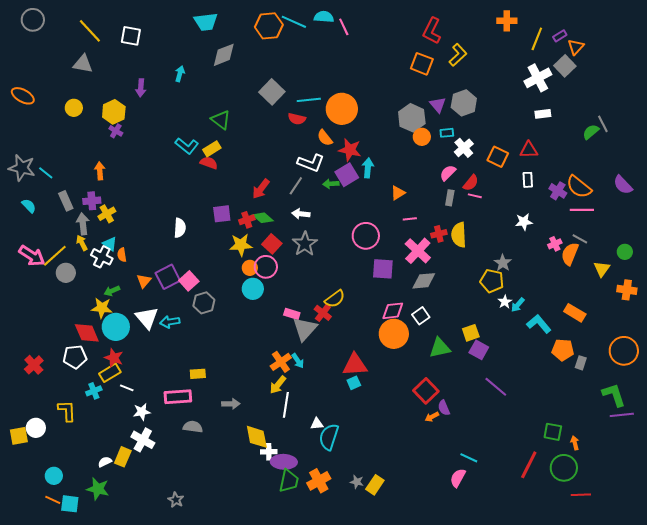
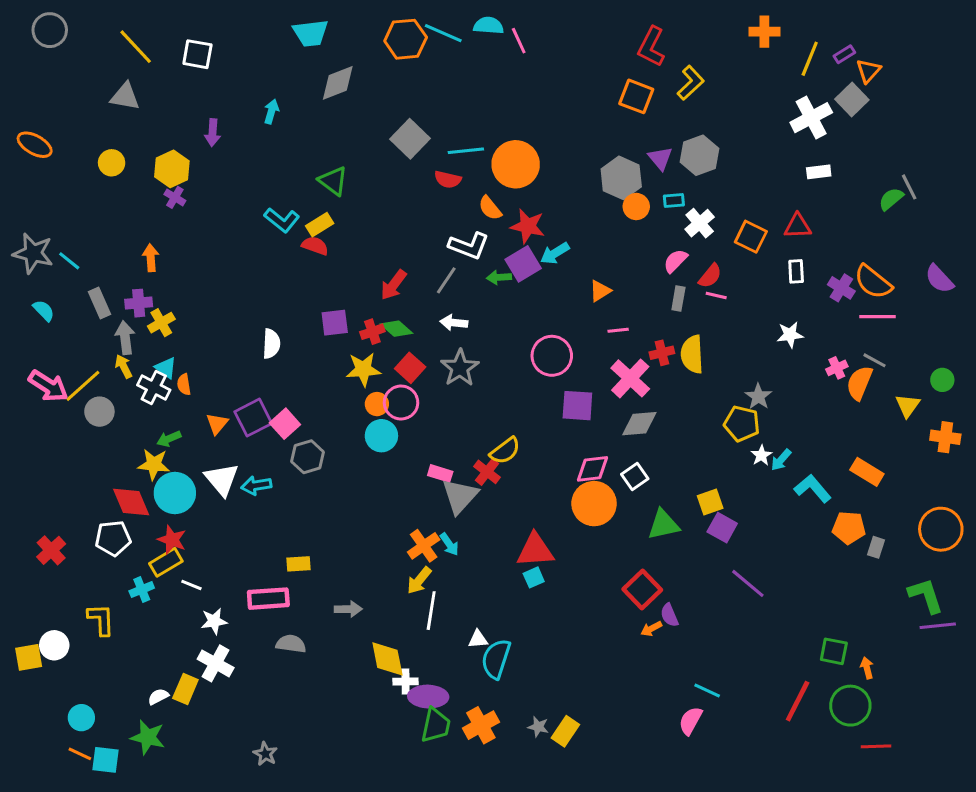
cyan arrow: (368, 168) -> (555, 253), turned -126

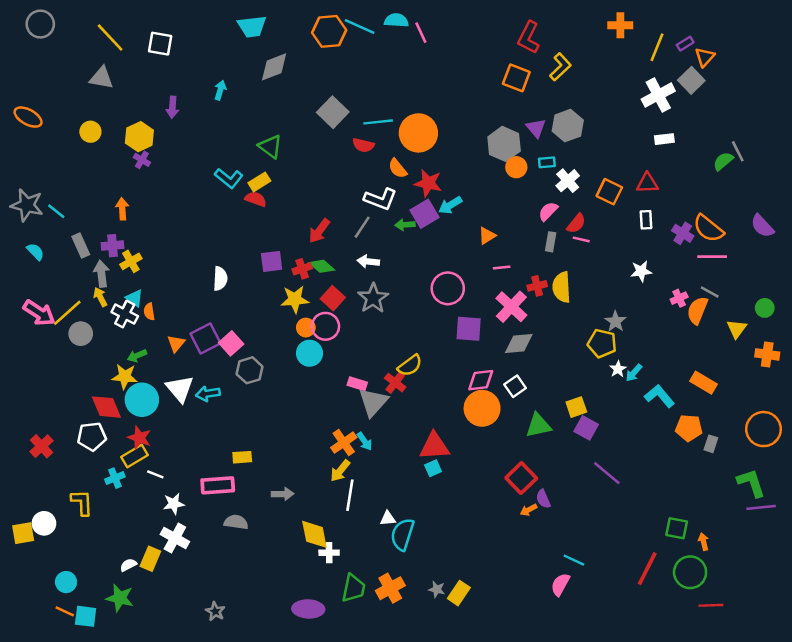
purple ellipse: (428, 697) -> (308, 609), moved

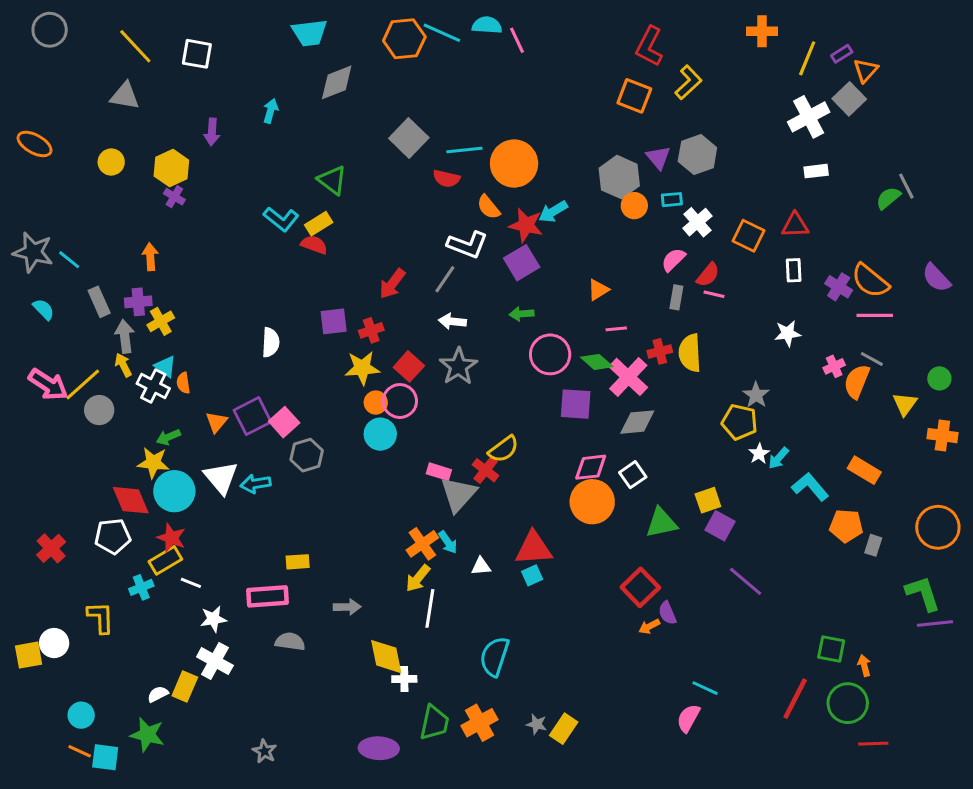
cyan arrow: (450, 205) -> (553, 212), moved
green arrow: (405, 225) -> (522, 314), moved
green diamond: (322, 266) -> (597, 362), moved
white triangle: (388, 518) -> (481, 566), moved

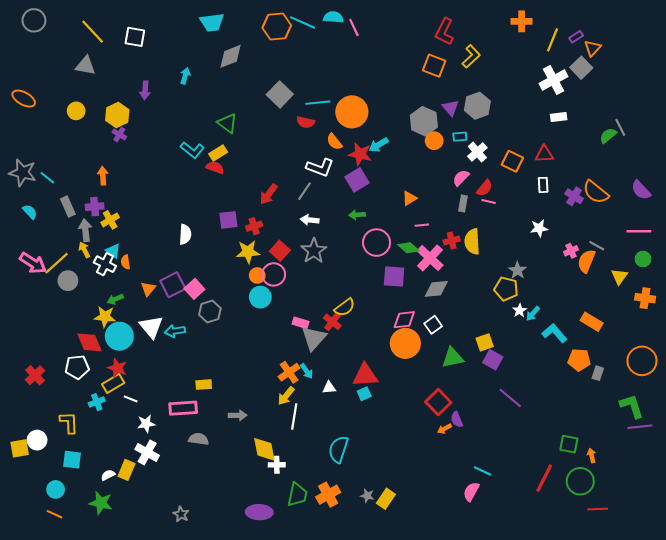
pink line: (875, 315) -> (639, 231), moved
cyan square: (105, 757) -> (72, 460), moved

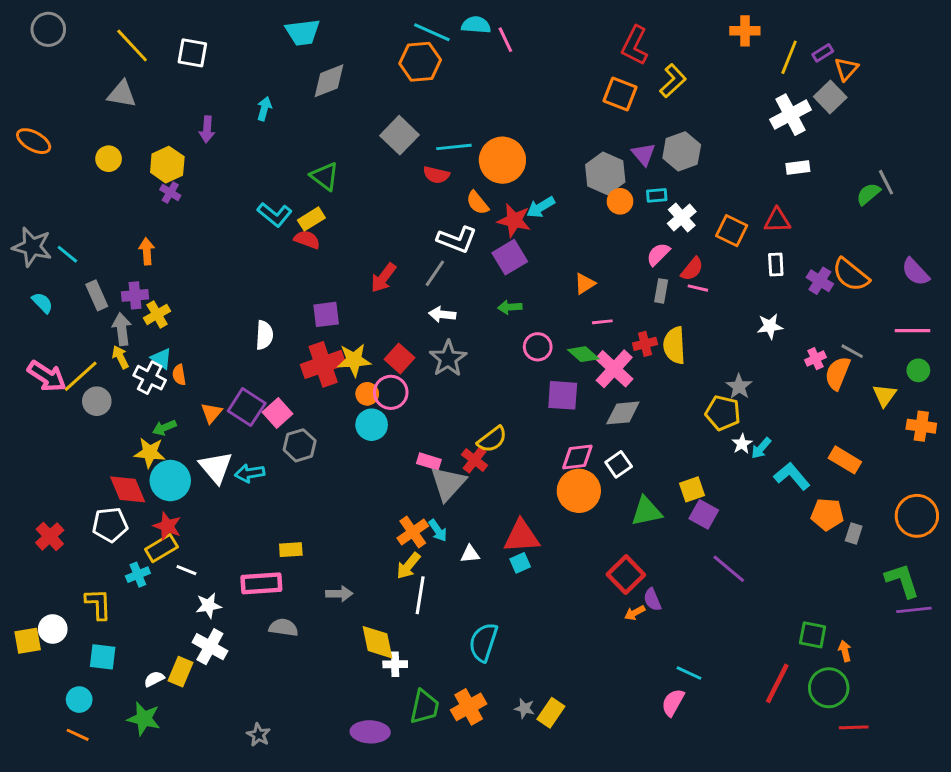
orange hexagon: (277, 27) -> (420, 62), moved
red cross: (254, 226) -> (323, 364), moved, size x1.8
pink circle: (377, 243) -> (538, 347), size x0.7
purple square: (173, 285) -> (247, 407), turned -30

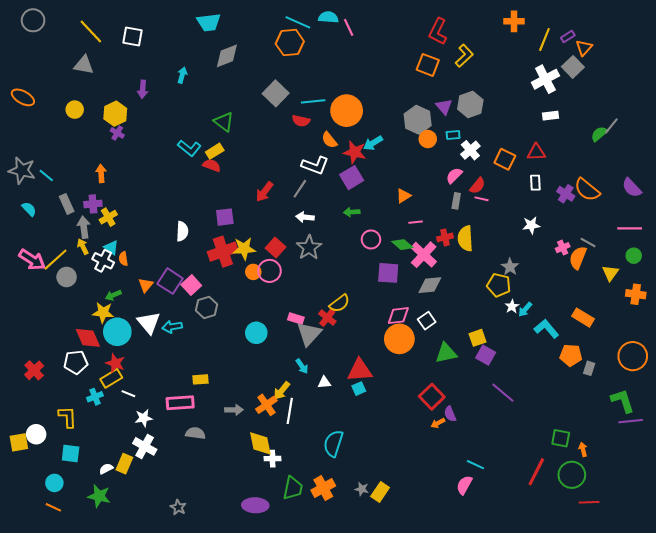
gray line: (886, 182) -> (611, 126), turned 66
cyan circle: (372, 425) -> (256, 333), moved
orange cross: (413, 532) -> (266, 405), moved

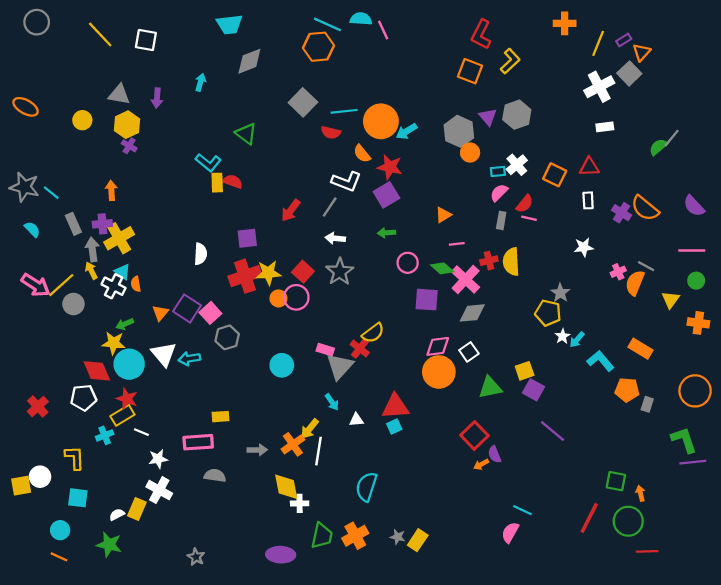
gray triangle: (84, 65) -> (119, 95), moved
cyan rectangle: (453, 135) -> (498, 171), moved
cyan arrow: (373, 143) -> (407, 131), moved
yellow rectangle: (215, 151) -> (217, 183), moved, turned -60
yellow cross: (108, 217) -> (119, 238), size x1.5

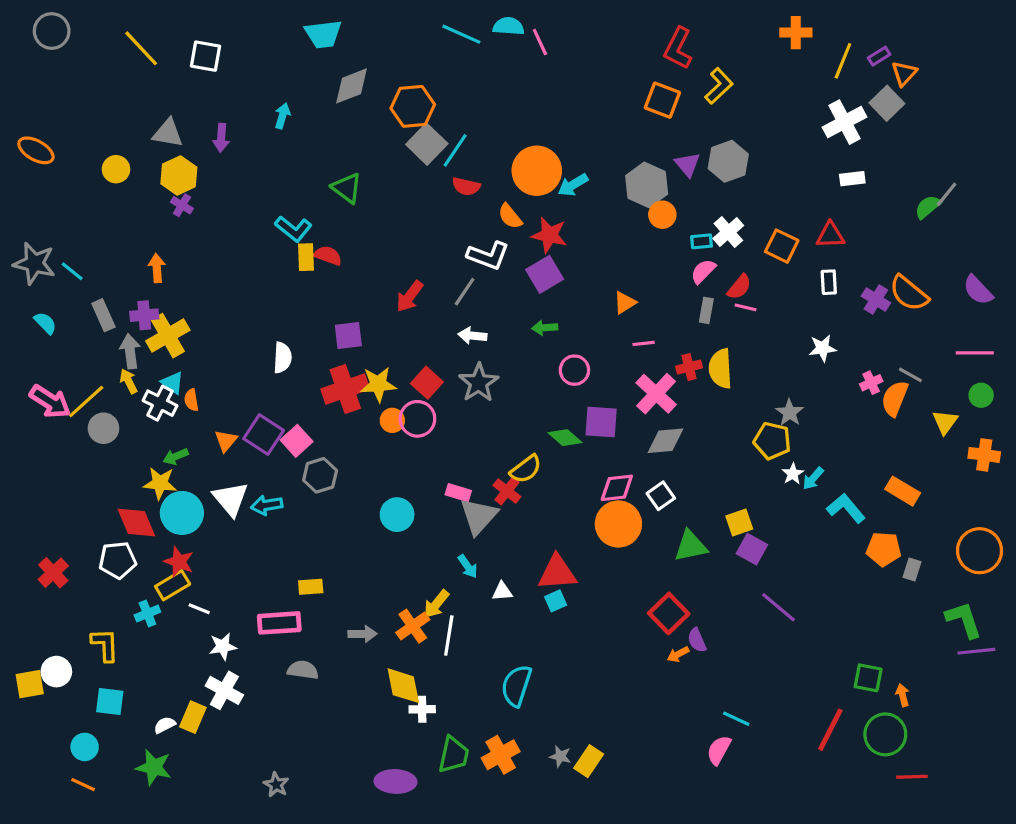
orange hexagon: (319, 47) -> (413, 106), moved
cyan line: (344, 111) -> (455, 150), moved, turned -50
green diamond: (442, 268) -> (565, 438), moved

